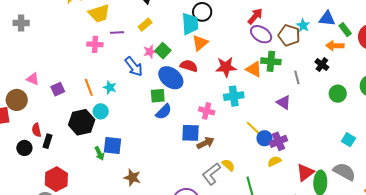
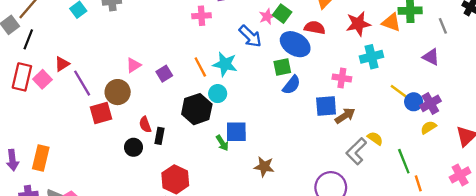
pink triangle: (33, 79) -> (134, 65), turned -48
cyan star: (110, 87) -> (225, 64), size x1.5

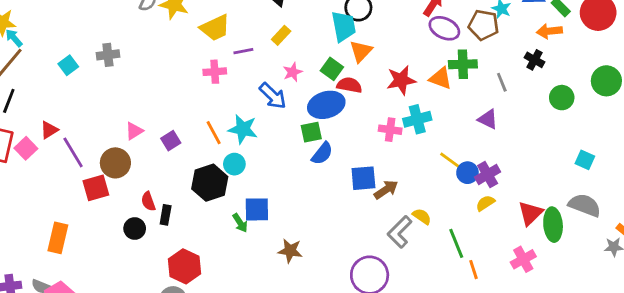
green square: (282, 14) -> (332, 69), moved
blue ellipse: (295, 44) -> (326, 105), turned -48
pink cross: (342, 78) -> (390, 130), moved
orange rectangle: (41, 158) -> (58, 238), moved

